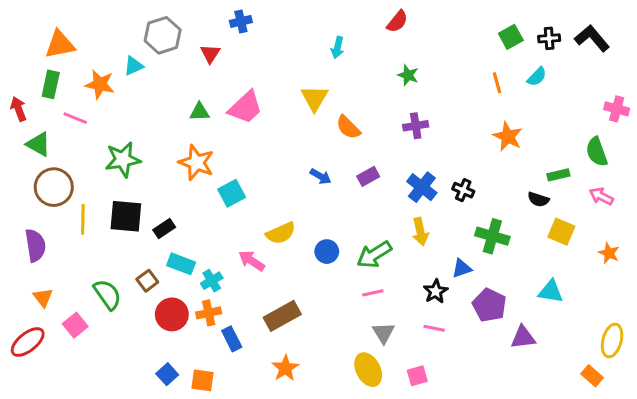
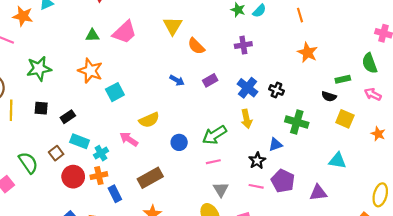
cyan semicircle: (537, 77) -> (259, 11), moved
black square: (126, 216) -> (41, 108), size x0.6
blue circle: (327, 252) -> (179, 142), moved
purple pentagon: (489, 305) -> (283, 181), moved

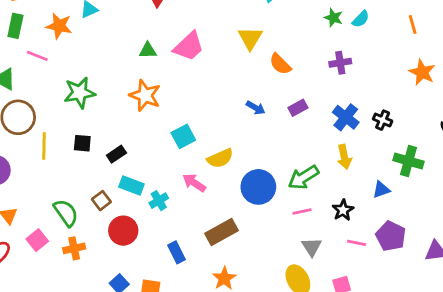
cyan square: (115, 92) -> (183, 136), moved
blue circle: (179, 142) -> (258, 187), size x1.6
black star: (257, 161) -> (343, 210), moved
orange cross: (99, 176) -> (74, 248), moved

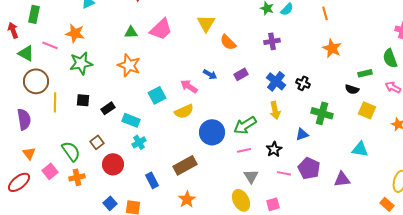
orange star: (59, 26) -> (75, 33), moved
pink line: (37, 56) -> (50, 45), moved
pink arrow: (194, 183) -> (189, 86), moved
cyan rectangle: (131, 186) -> (131, 120), moved

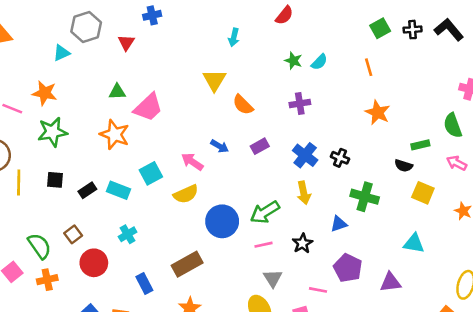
pink trapezoid: (161, 29) -> (148, 107), moved
cyan rectangle: (131, 120) -> (118, 190), moved
pink line: (284, 173) -> (318, 290), moved

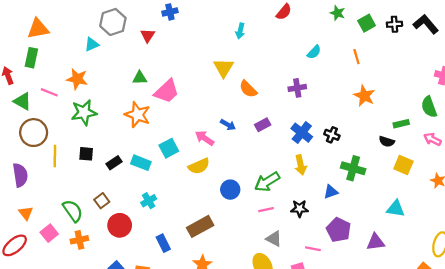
green star: (293, 61) -> (337, 13), moved
blue circle: (222, 221) -> (230, 190), size x0.7
black star: (302, 243) -> (299, 209), turned 30
gray triangle: (273, 278) -> (274, 239), turned -30

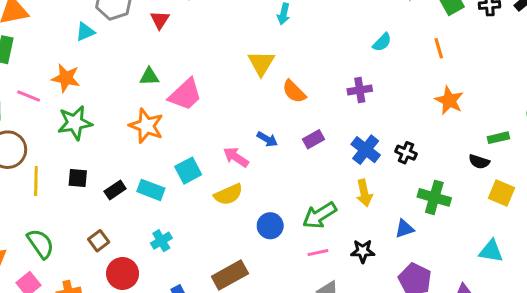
green semicircle: (73, 211) -> (40, 244), moved

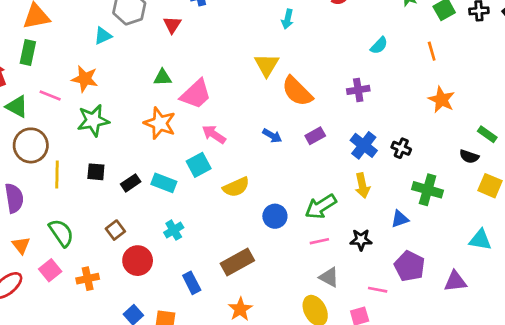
orange semicircle: (294, 91) -> (297, 91), size x1.4
green rectangle: (498, 138) -> (487, 134), turned 48
pink arrow: (236, 157) -> (214, 134), moved

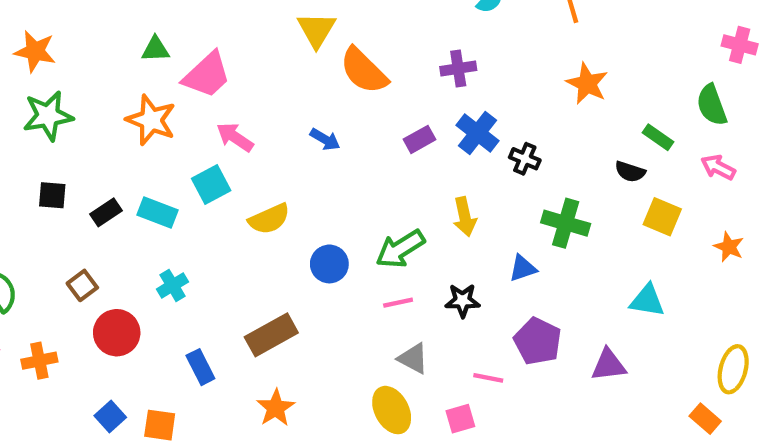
purple rectangle: (315, 136) -> (420, 139), moved
blue cross: (364, 145) -> (478, 133), moved

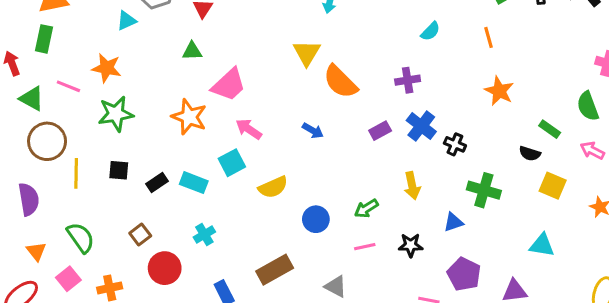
green triangle: (155, 49) -> (192, 51), moved
green arrow: (400, 249) -> (366, 209), size x0.7
gray triangle: (413, 358) -> (336, 286), moved

